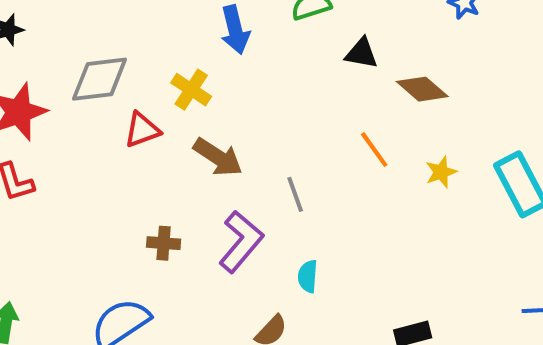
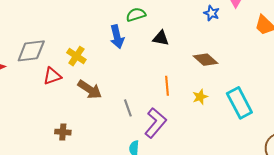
blue arrow: (235, 30) -> (117, 37), moved
brown diamond: (422, 89) -> (205, 60), moved
orange line: (374, 150) -> (167, 86), turned 30
purple L-shape: (241, 242) -> (155, 123), moved

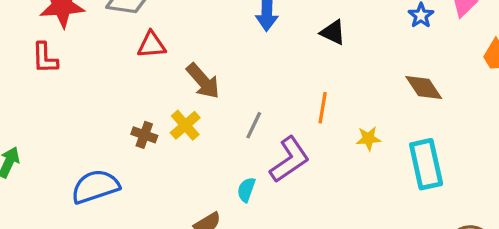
yellow cross: (76, 56) -> (185, 125), moved
brown diamond: (205, 60) -> (424, 88), moved
gray line: (128, 108) -> (254, 125), turned 30

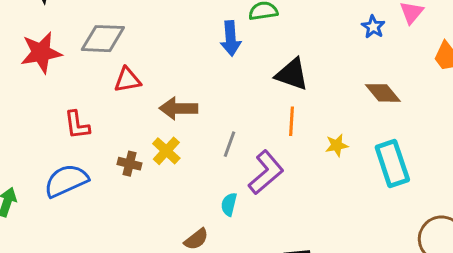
black triangle: (333, 32) -> (292, 74), moved, size x1.4
red L-shape: (45, 58) -> (77, 125), moved
brown arrow: (203, 81) -> (179, 108), turned 138
blue semicircle: (95, 187) -> (66, 181), moved

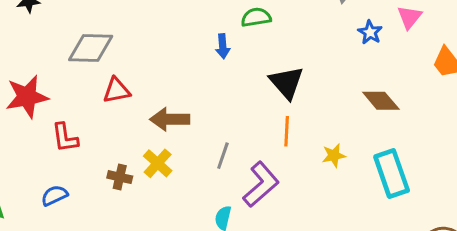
blue arrow: (231, 38) -> (223, 46), size x0.7
red star: (41, 53) -> (27, 97), moved
black triangle: (292, 74) -> (287, 83), turned 30
blue semicircle: (66, 181) -> (54, 195), size x0.6

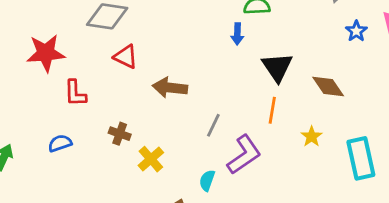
blue arrow: (223, 46) -> (237, 34), moved
red triangle: (117, 90) -> (126, 57), turned 30
brown diamond: (381, 101) -> (328, 87), moved
yellow star: (334, 155) -> (312, 136), turned -30
yellow cross: (158, 163) -> (151, 159), moved

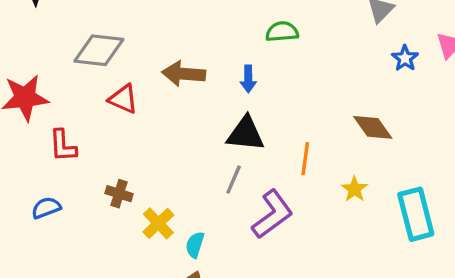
blue arrow: (237, 34) -> (248, 79), moved
black triangle: (277, 67) -> (246, 134), moved, turned -48
brown arrow: (170, 88) -> (184, 74), moved
cyan semicircle: (207, 180) -> (195, 245), moved

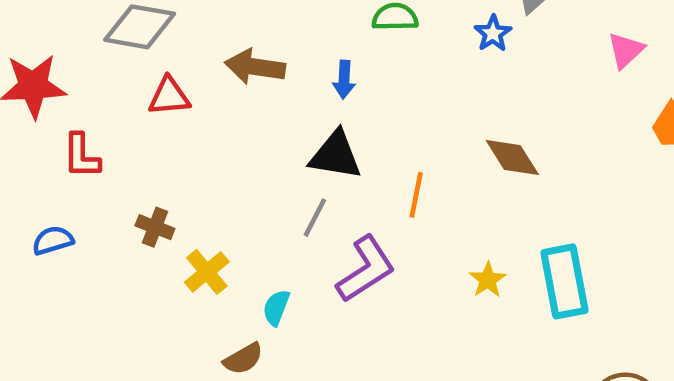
blue star: (405, 58) -> (493, 33), moved
red triangle: (123, 99) -> (169, 96), turned -32
yellow star: (354, 189) -> (488, 280), moved
cyan semicircle: (195, 245) -> (276, 308), moved

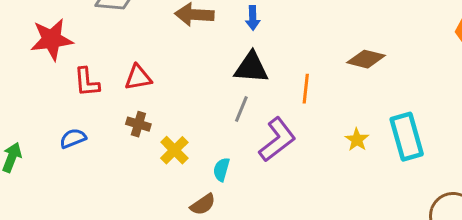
red triangle: (169, 96) -> (138, 77), moved
brown diamond: (512, 157) -> (366, 59), turned -39

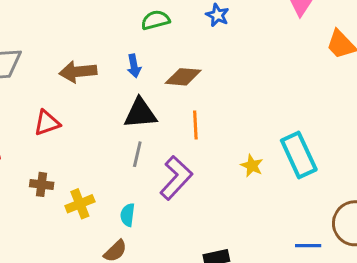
brown diamond: (366, 59) -> (183, 77), moved
red triangle: (138, 77) -> (47, 123), moved
yellow cross: (174, 150) -> (80, 204), turned 32

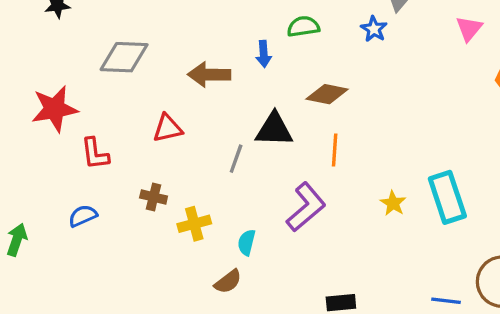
blue arrow: (134, 66) -> (264, 54), moved
gray line: (137, 154) -> (236, 159), moved

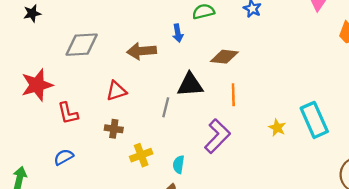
brown cross: (154, 197) -> (114, 129), moved

